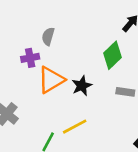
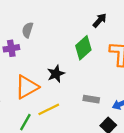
orange triangle: (51, 80) -> (27, 87), moved
gray rectangle: (125, 92) -> (91, 99), moved

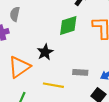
green diamond: (83, 48) -> (68, 26), turned 30
yellow line: (49, 109) -> (53, 85), moved, turned 42

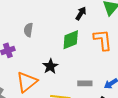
gray semicircle: (15, 14) -> (28, 30), moved

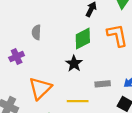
black star: (50, 66) -> (74, 63), moved

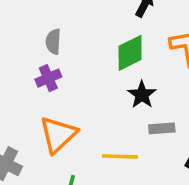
purple cross: (17, 57) -> (48, 78), moved
black star: (74, 63) -> (142, 95), moved

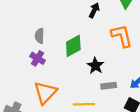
green diamond: (130, 53) -> (73, 46), moved
purple cross: (48, 78) -> (38, 58), turned -32

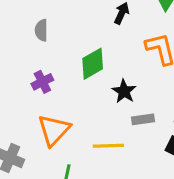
gray semicircle: (39, 36) -> (41, 30), moved
purple cross: (38, 58) -> (42, 82), turned 32

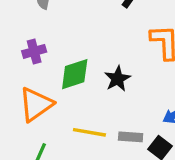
green diamond: (93, 64) -> (75, 74), moved
gray rectangle: (143, 119) -> (131, 137), moved

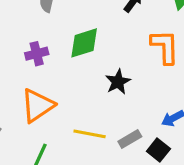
green diamond: (75, 74) -> (84, 43), moved
gray rectangle: (131, 137) -> (130, 139), turned -35

